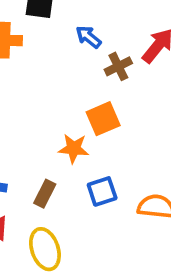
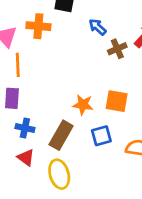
orange square: (103, 119) -> (117, 101), moved, turned 30
brown rectangle: (45, 194) -> (61, 135), size x1.5

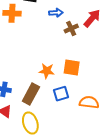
blue arrow: (97, 27) -> (56, 13), turned 136

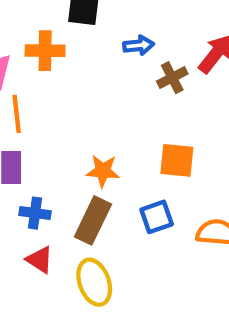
orange star: (47, 71) -> (103, 171), moved

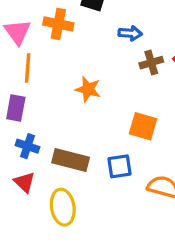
orange star: (103, 171) -> (88, 89), moved
brown rectangle: (93, 220) -> (71, 160), turned 68

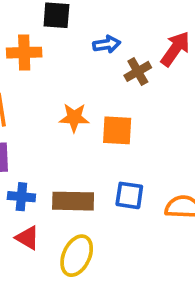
orange square: (143, 126) -> (117, 130), moved
blue square: (120, 166) -> (129, 195), turned 30
yellow ellipse: (63, 207) -> (77, 256), turned 48

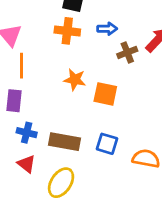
orange cross: (24, 53) -> (67, 31), moved

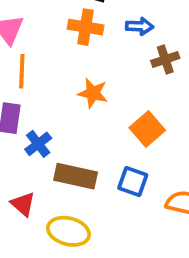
orange square: (105, 94) -> (147, 129), moved, turned 35
blue cross: (27, 133) -> (38, 144), moved, turned 36
yellow ellipse: (61, 183) -> (69, 231), turned 68

